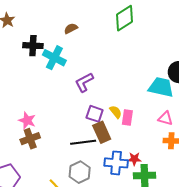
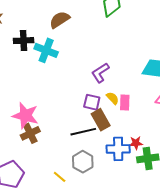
brown semicircle: (71, 29) -> (60, 20), size x1.5
purple L-shape: (84, 82) -> (100, 73), moved
pink star: (27, 120) -> (25, 116), size x1.5

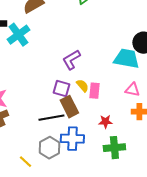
cyan cross: (46, 50) -> (18, 35), turned 30
red star: (136, 143) -> (105, 122), moved
blue cross: (118, 149) -> (72, 139), moved

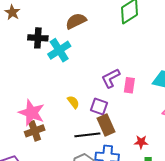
yellow semicircle: (82, 86) -> (73, 102), moved
pink rectangle: (94, 91) -> (129, 85), moved

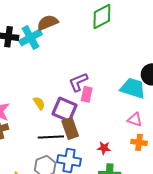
cyan cross: (59, 50) -> (31, 38), moved
pink rectangle: (129, 85) -> (87, 94), moved
purple square: (99, 107) -> (65, 110), size x1.4

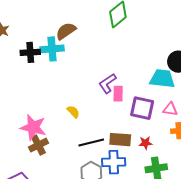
cyan cross: (31, 38) -> (52, 49), turned 35
purple square: (65, 110) -> (142, 108), moved
brown rectangle: (70, 128) -> (120, 140), moved, turned -55

